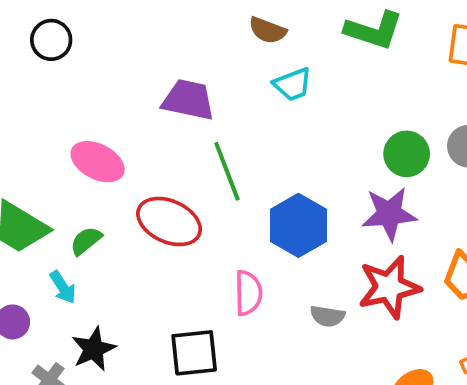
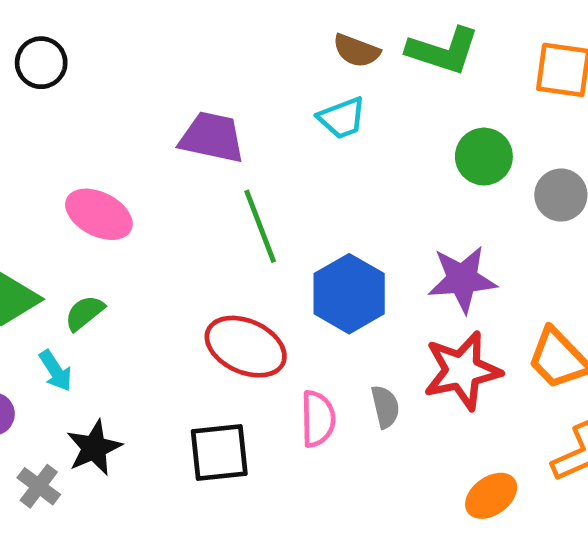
brown semicircle: (268, 30) -> (356, 51), moved
green circle: (407, 154) -> (484, 157), moved
red ellipse: (169, 221) -> (246, 347), moved
pink semicircle: (248, 293) -> (318, 419), moved
gray semicircle: (327, 316) -> (385, 407), turned -112

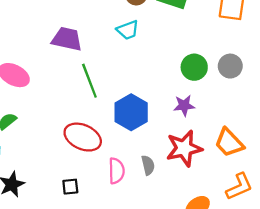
green circle: (484, 157) -> (194, 67), moved
purple star: (462, 279) -> (184, 105), size x0.7
black square: (219, 452) -> (70, 187), size x0.6

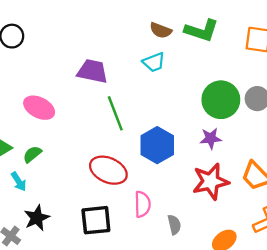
green circle: (194, 67) -> (221, 100), size x1.4
gray semicircle: (148, 165) -> (174, 225), moved
black square: (70, 187) -> (96, 220), size x1.8

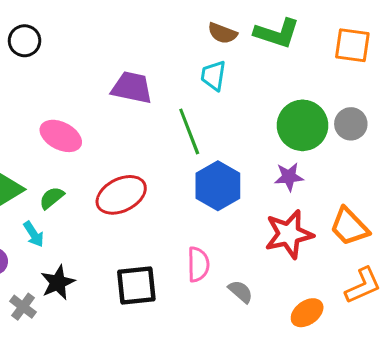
cyan trapezoid: (154, 62) -> (213, 76), turned 120
green line: (115, 113) -> (189, 131), moved
red ellipse: (108, 170) -> (121, 195), moved, turned -51
gray semicircle: (174, 225) -> (241, 292), turned -36

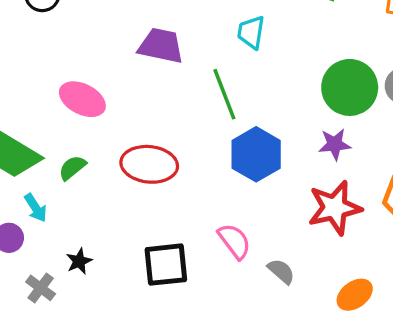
red ellipse: (121, 195) -> (149, 164), turned 33
cyan arrow: (34, 234) -> (36, 208), moved
pink semicircle: (198, 264) -> (234, 241), turned -36
black star: (58, 282) -> (79, 261), size x0.7

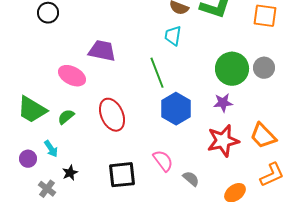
purple trapezoid: (161, 46) -> (102, 51), moved
red ellipse: (149, 164) -> (112, 115), turned 60
cyan arrow: (36, 208) -> (51, 149), moved

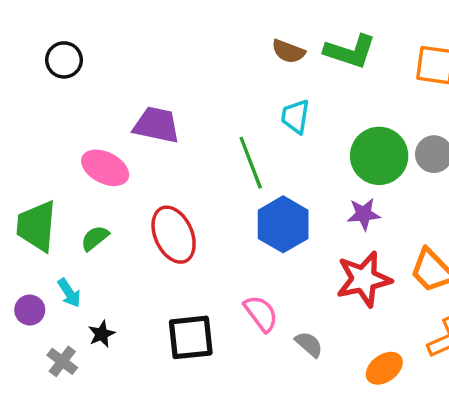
cyan trapezoid: (173, 36) -> (295, 116), moved
green trapezoid: (32, 110) -> (37, 226), turned 64

